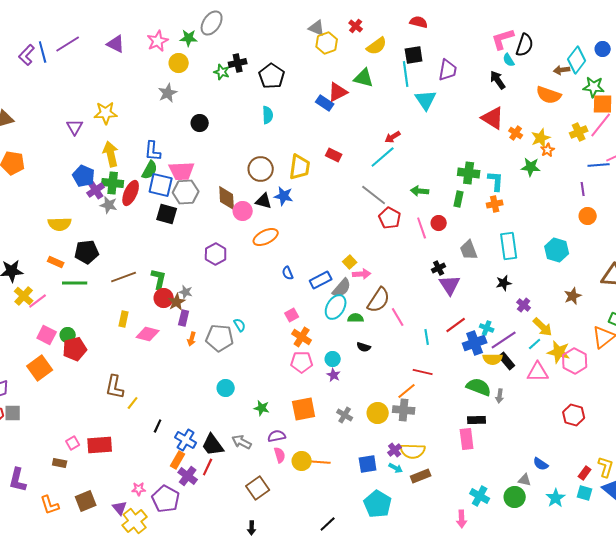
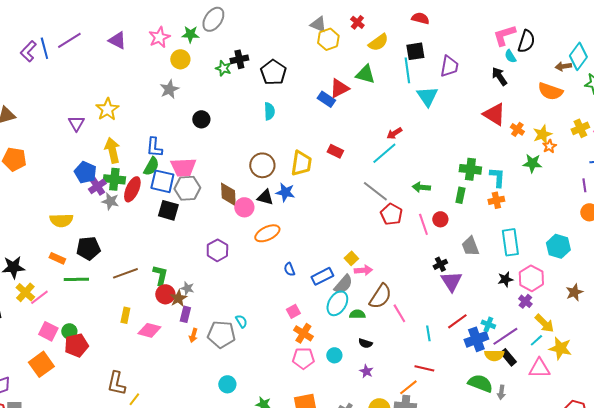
yellow star: (106, 113) -> (107, 109), turned -30
pink hexagon: (575, 361) -> (531, 278), moved
purple star: (334, 375) -> (366, 371), moved

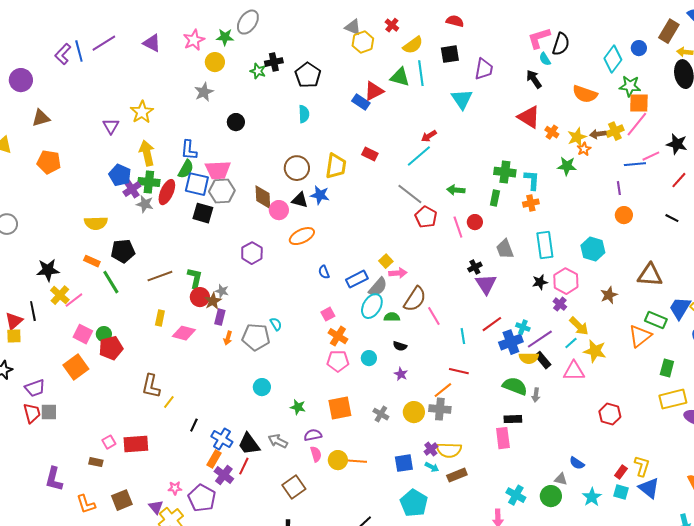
brown arrow: (563, 66) -> (598, 134), moved
cyan line: (407, 70) -> (421, 73), moved
green line: (76, 279) -> (111, 282), turned 60

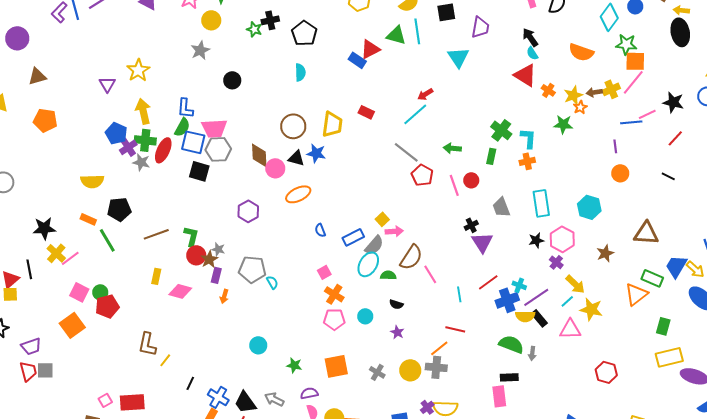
cyan semicircle: (545, 59) -> (532, 53), moved
green cross: (505, 172) -> (501, 130), turned 30
gray pentagon: (256, 337) -> (252, 269), moved

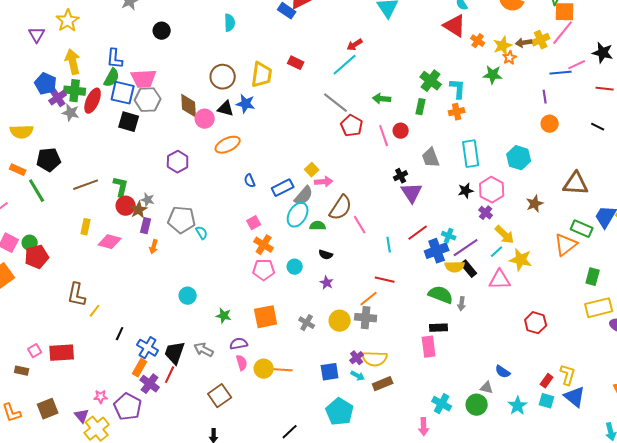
red line: (675, 138) -> (605, 89), turned 54
black trapezoid: (245, 402) -> (175, 353), turned 55

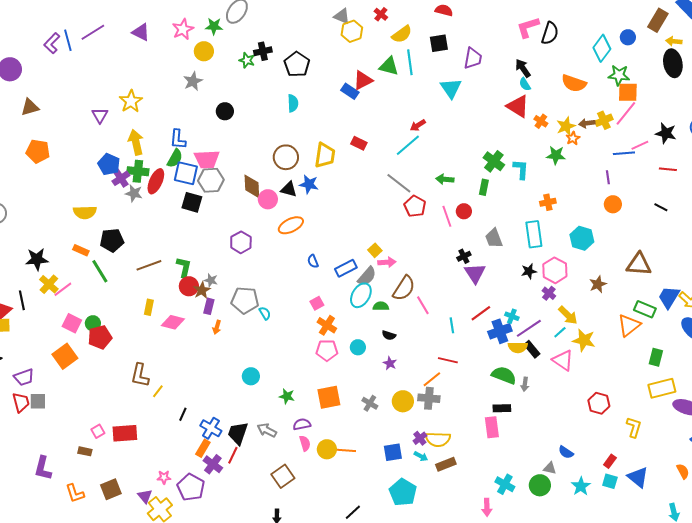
orange cross: (457, 112) -> (548, 202), moved
pink triangle: (500, 280) -> (563, 360), turned 35
yellow L-shape: (568, 375) -> (634, 427), moved

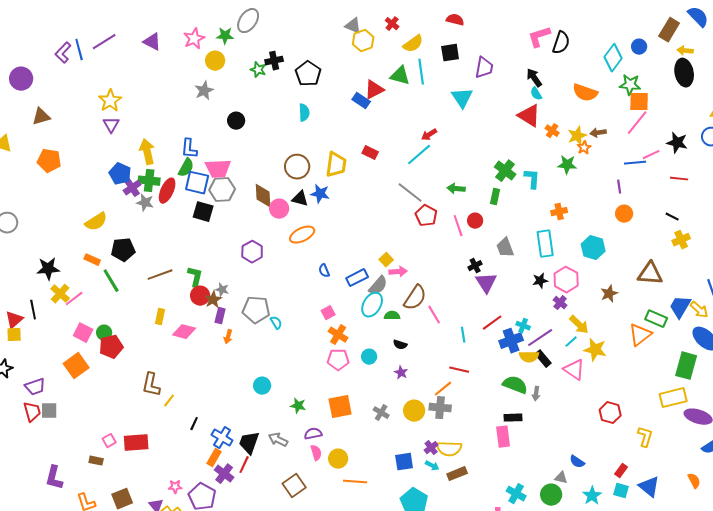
yellow star: (131, 101) -> (110, 101), moved
yellow cross: (604, 120) -> (681, 240), moved
yellow semicircle: (85, 212) -> (96, 222), turned -30
green rectangle: (656, 357) -> (686, 366), moved, size x1.5
orange line: (344, 450) -> (355, 482), moved

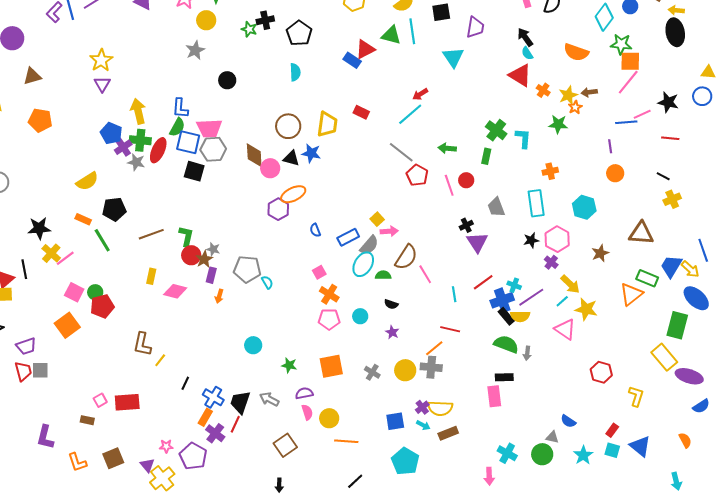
purple hexagon: (252, 252) -> (278, 209), moved
black rectangle: (543, 359) -> (506, 316), moved
yellow rectangle: (673, 398) -> (664, 357), turned 64

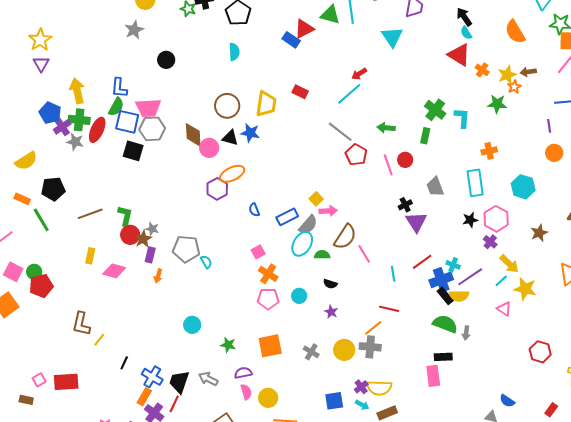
orange semicircle: (576, 52) -> (515, 32), turned 40
pink triangle: (565, 329) -> (504, 309), size x0.7

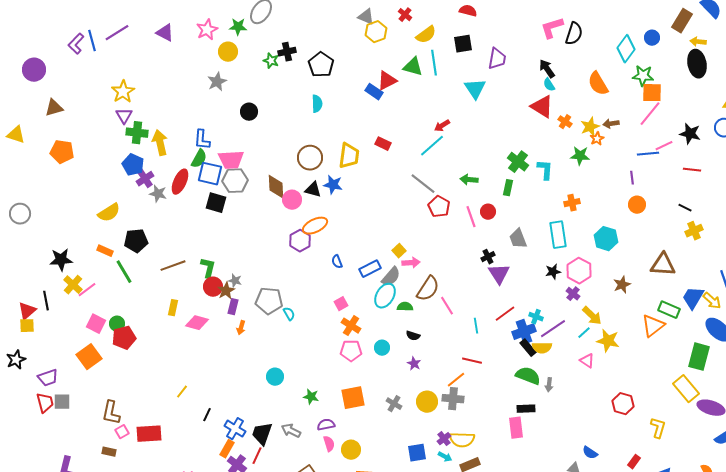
green cross: (79, 120) -> (137, 133), moved
brown L-shape: (81, 324) -> (111, 413), moved

